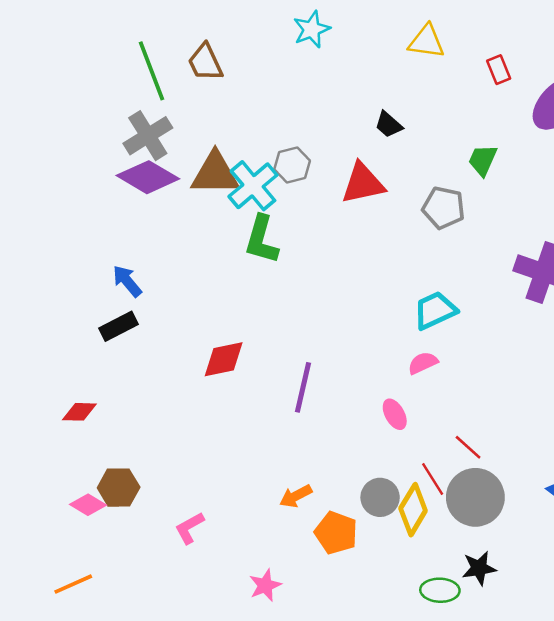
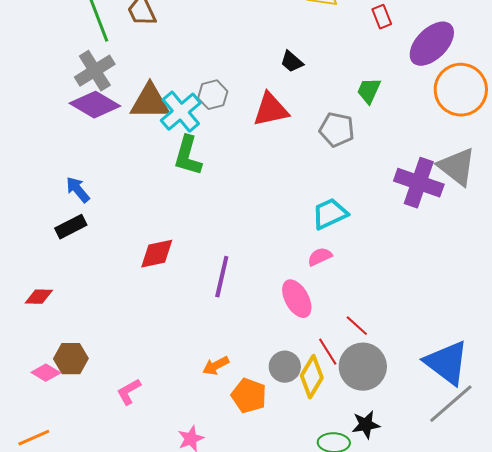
pink ellipse: (395, 414) -> (297, 299), size x1.5

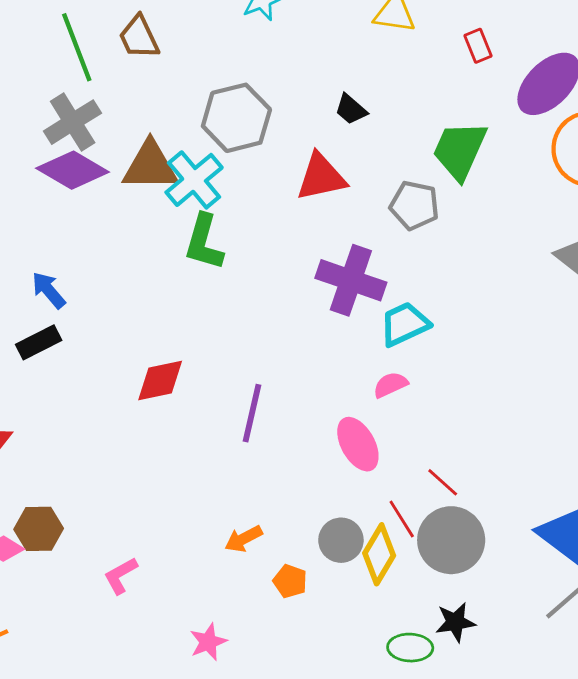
green trapezoid: (369, 91) -> (460, 150), size x1.6
gray hexagon: (213, 95) -> (236, 118), moved, size x1.6
purple cross: (419, 183) -> (351, 280), moved
orange pentagon: (249, 396) -> (290, 581), size x0.7

